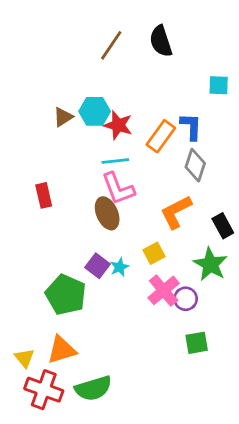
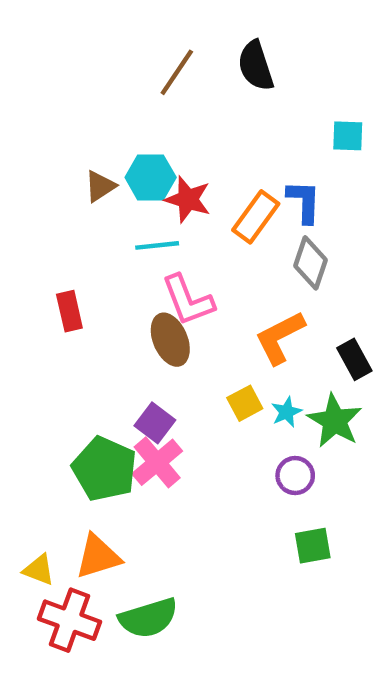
cyan line: (115, 161) -> (157, 245), moved
cyan star: (120, 267) -> (286, 412), moved
pink cross: (164, 290) -> (157, 462), moved
yellow triangle: (24, 358) -> (39, 570), turned -30

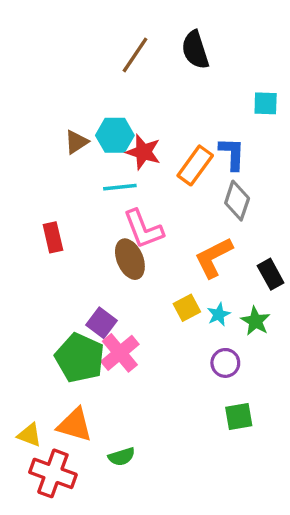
green star: (335, 421) -> (255, 321), size x0.7
purple square: (155, 423) -> (101, 323), moved
orange triangle: (98, 557) -> (75, 425), turned 33
green semicircle: (148, 618) -> (122, 457), moved, size x0.6

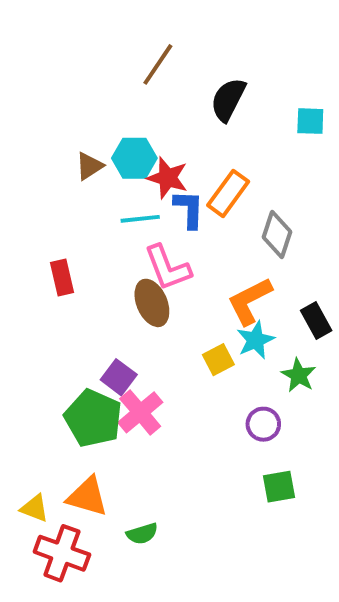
black semicircle: (195, 50) -> (228, 100), moved, turned 45
blue L-shape: (232, 154) -> (189, 209), moved
cyan star: (219, 314) -> (256, 340), moved, size x1.4

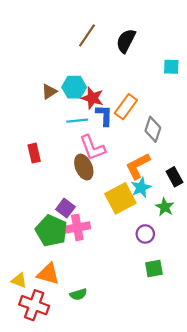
black semicircle: (228, 100) -> (126, 41), moved
yellow square: (218, 360) -> (120, 198), size x1.8
pink cross: (140, 412) -> (77, 227), turned 30

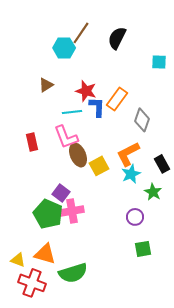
cyan hexagon: (74, 87) -> (64, 48), moved
pink L-shape: (92, 148) -> (66, 137), moved
yellow square: (120, 198) -> (99, 166), moved, size x0.7
green semicircle: (78, 294) -> (73, 273), size x1.8

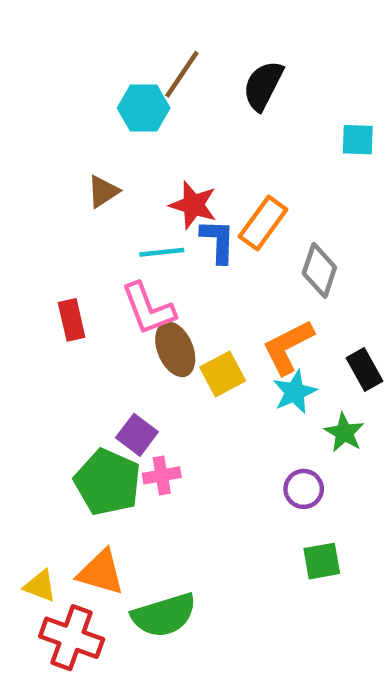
pink cross: (72, 211) -> (162, 475), size x0.7

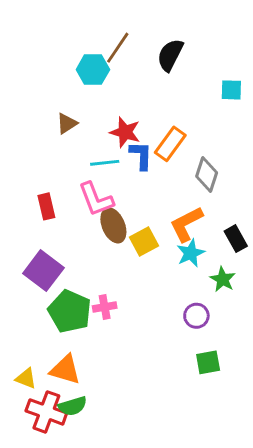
purple square: (137, 435) -> (43, 271), moved, size x1.5
green semicircle: (164, 615) -> (73, 406), moved, size x0.7

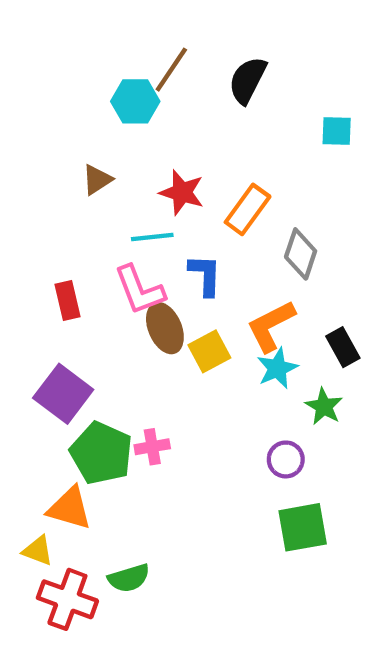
blue L-shape: (141, 155) -> (205, 275), moved
green square: (208, 362) -> (303, 527), size x1.4
orange triangle: (65, 370) -> (70, 508), moved
green semicircle: (73, 406) -> (129, 578), moved

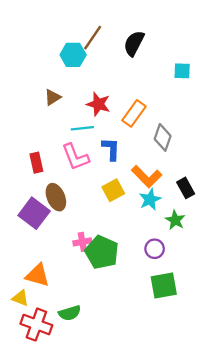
orange L-shape: (271, 326) -> (147, 176), turned -108
brown ellipse: (165, 328) -> (56, 197), moved
green pentagon: (101, 453) -> (102, 252), moved

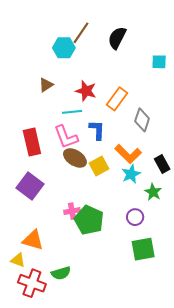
red rectangle: (36, 163) -> (32, 142), size x1.5
brown ellipse: (56, 197) -> (75, 158), moved, turned -35

